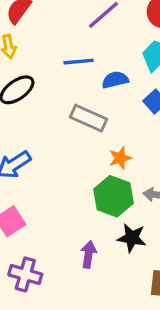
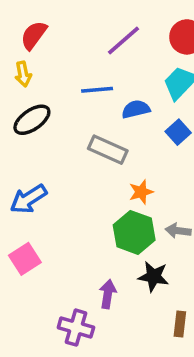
purple cross: (25, 274) -> (76, 328), moved

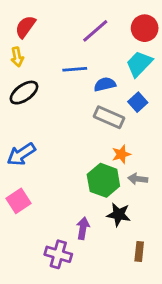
gray rectangle: (108, 150) -> (109, 117), moved
orange star: (141, 192) -> (121, 154), moved

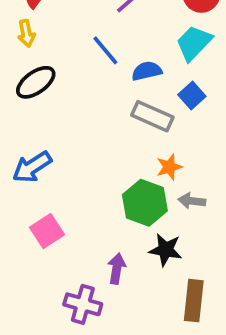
blue line: (75, 69) -> (105, 50), turned 55
pink square: (19, 201) -> (47, 231), moved
brown rectangle: (139, 252) -> (194, 301), size x1.5

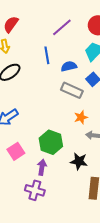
blue line: (105, 50) -> (47, 55), turned 30
green hexagon: (145, 203) -> (51, 142), moved
purple arrow: (117, 269) -> (42, 167), moved

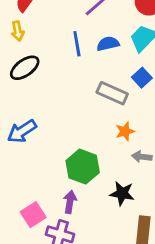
blue semicircle: (69, 66) -> (108, 44), moved
pink square: (16, 151) -> (33, 215), moved

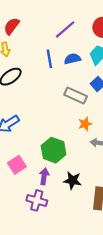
black star: (122, 193) -> (72, 181), moved
pink square: (33, 215) -> (17, 165), moved

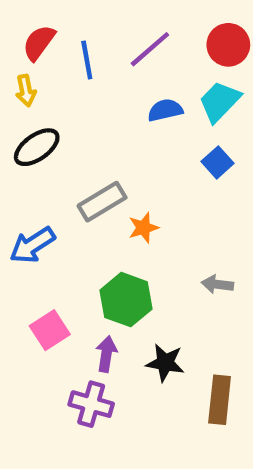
blue line: (49, 59) -> (87, 60), moved
gray rectangle: (76, 96) -> (102, 202), moved, turned -55
orange star: (85, 124) -> (143, 228), moved

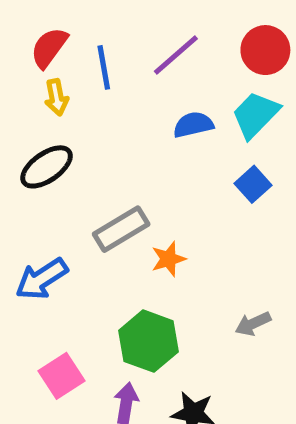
yellow arrow: (26, 91) -> (56, 97), moved
gray arrow: (217, 284) -> (253, 324), turned -32

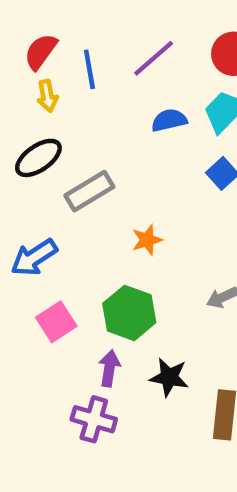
gray rectangle: (121, 229) -> (89, 191), moved
pink square: (61, 376) -> (56, 322), moved

